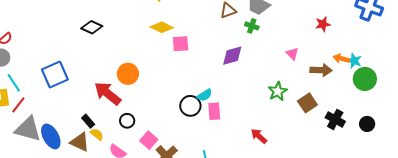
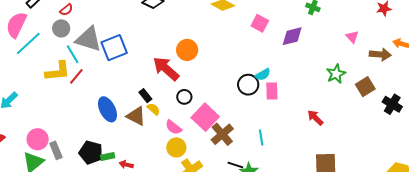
pink square: (180, 44) -> (260, 23), moved, turned 30
gray triangle: (28, 129) -> (89, 39), moved
pink square: (149, 140) -> (205, 117), size x1.5

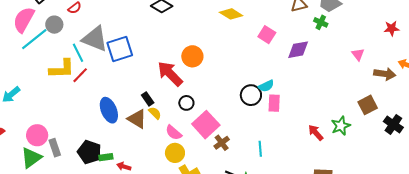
gray circle: (61, 28) -> (54, 25), moved
green star: (336, 74) -> (341, 126), moved
brown cross: (222, 134) -> (222, 143), size x0.7

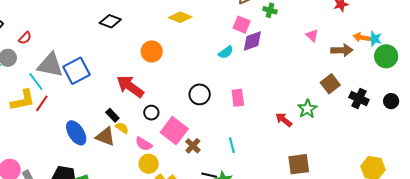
pink square: (267, 35) -> (242, 25), moved
orange circle: (192, 56) -> (152, 51), moved
cyan semicircle: (266, 86) -> (226, 52), moved
black circle: (251, 95) -> (200, 94), moved

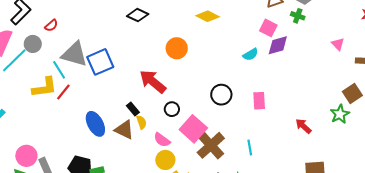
green star: (307, 109) -> (340, 114), moved
yellow semicircle: (122, 128) -> (141, 122), turned 32
brown cross: (193, 146) -> (211, 145), size x1.8

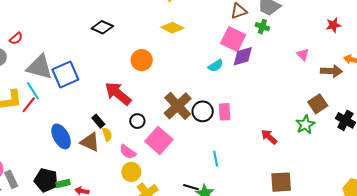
pink square: (268, 28) -> (233, 39), size x1.4
cyan line: (59, 70) -> (33, 91), moved
black circle: (221, 95) -> (203, 111), moved
brown cross: (211, 145) -> (178, 106), moved

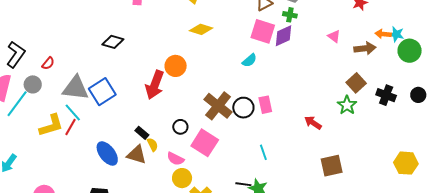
black diamond: (102, 27) -> (113, 42), moved
purple diamond: (243, 56) -> (284, 36), moved
red arrow: (118, 94) -> (155, 85), moved, turned -100

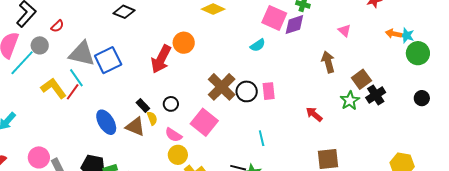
brown arrow: (365, 48) -> (328, 62), moved, turned -105
black cross: (386, 95) -> (376, 95), moved, turned 30
yellow L-shape: (51, 125) -> (54, 88), turned -116
black circle: (180, 127) -> (171, 104), moved

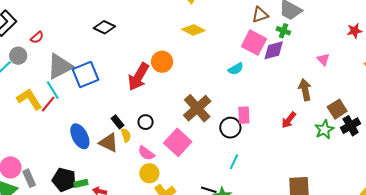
gray triangle: (82, 54) -> (60, 66), turned -44
black circle: (247, 91) -> (230, 128), moved
red arrow: (314, 114) -> (289, 120), moved, turned -96
cyan line: (262, 138) -> (234, 162), turned 35

